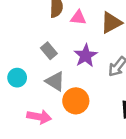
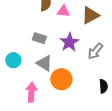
gray rectangle: (49, 51) -> (39, 38), turned -32
pink arrow: (39, 117) -> (31, 92), turned -96

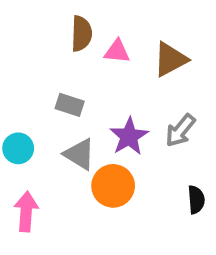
purple star: (69, 42) -> (129, 136), moved
pink arrow: (31, 92) -> (26, 212), moved

